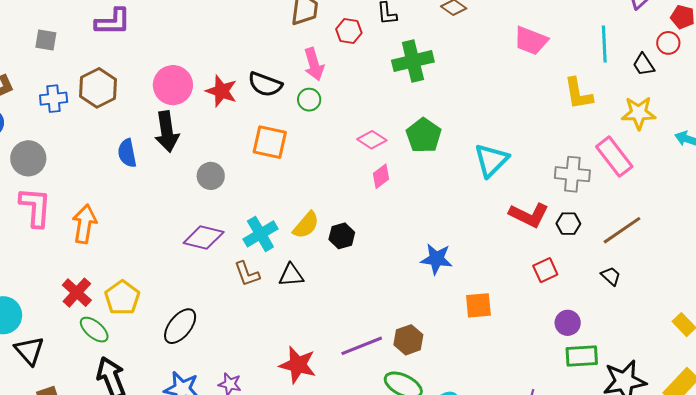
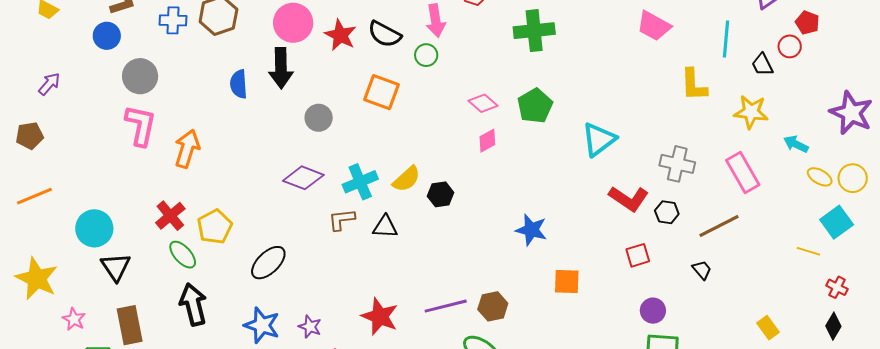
pink rectangle: (614, 157) -> (743, 172), moved
brown L-shape: (247, 274) -> (342, 220), turned 96

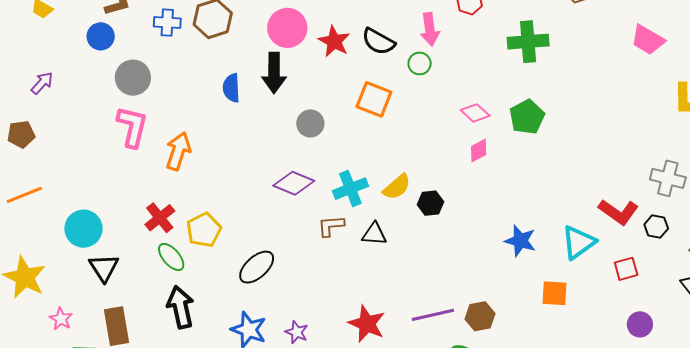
cyan triangle: (599, 139) -> (578, 242), moved

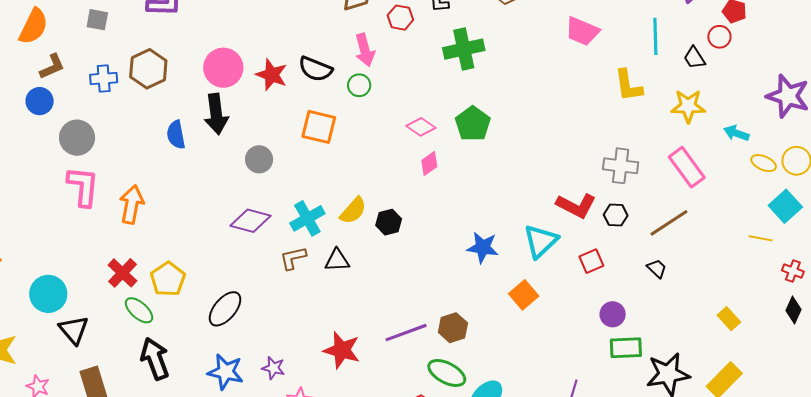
orange square: (554, 293) -> (524, 295), turned -36

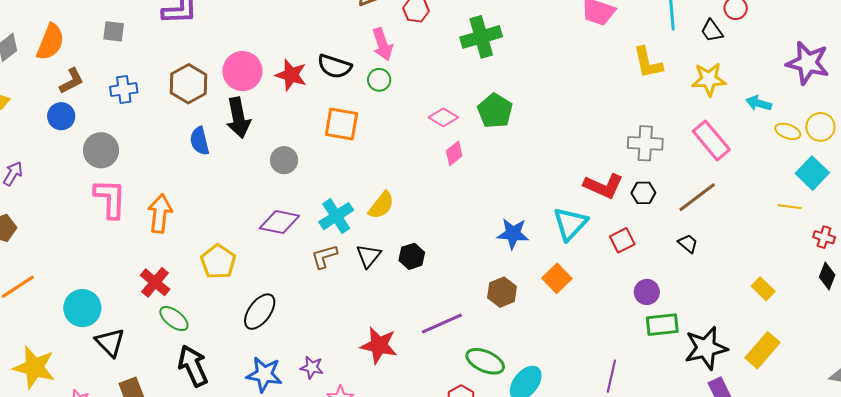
brown hexagon: (148, 69) -> (189, 84), moved
black hexagon: (389, 222) -> (412, 256), moved
black triangle: (337, 260) -> (368, 256), turned -44
yellow pentagon: (168, 279) -> (218, 262), moved
brown hexagon: (453, 328) -> (502, 292), moved

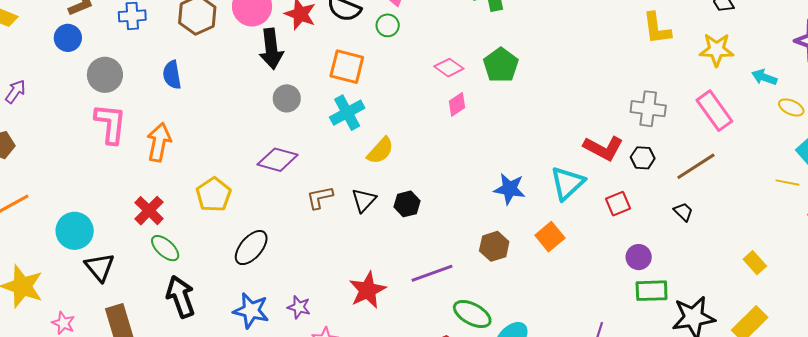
black arrow: (238, 118) -> (271, 49), moved
blue semicircle: (200, 141) -> (172, 75), moved
cyan cross: (336, 216) -> (347, 113), moved
red star: (379, 345) -> (367, 290), turned 30

